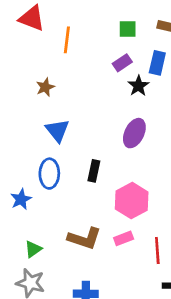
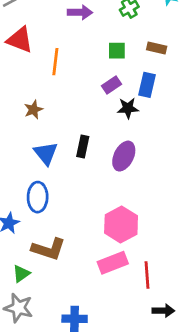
black star: (138, 86) -> (128, 108), turned 30
black rectangle: (94, 171) -> (83, 146), moved
brown L-shape: (84, 238) -> (49, 249), moved
pink rectangle: (124, 238) -> (113, 263), size x1.5

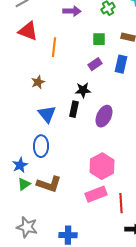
black star: (128, 108) -> (83, 90), moved
green triangle: (21, 274) -> (24, 184), moved

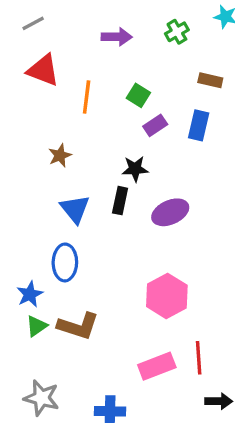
green square: (99, 39) -> (138, 95), moved, turned 32
purple ellipse: (104, 116) -> (170, 212), turned 40
pink rectangle: (96, 194) -> (157, 366), moved

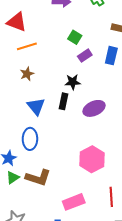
orange line: (87, 97) -> (27, 46), moved, turned 66
pink rectangle: (157, 366) -> (74, 202), moved

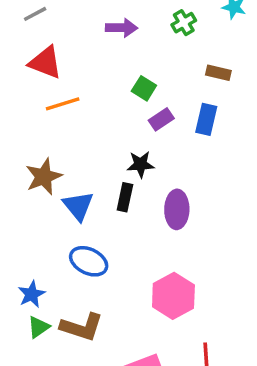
brown star: (27, 74) -> (44, 177), moved, size x1.5
purple ellipse: (94, 108) -> (177, 209), turned -65
blue ellipse: (30, 139) -> (89, 261), moved, turned -65

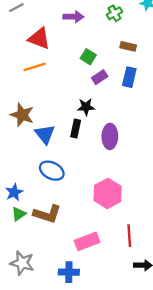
red triangle: (45, 62) -> (39, 38), moved
brown rectangle: (218, 73) -> (128, 46), moved
brown star: (44, 177) -> (22, 115), turned -30

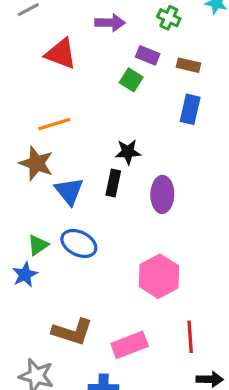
green cross: (114, 13) -> (169, 18), turned -35
orange line: (35, 67) -> (54, 124), moved
purple rectangle: (100, 77) -> (148, 55), moved, turned 56
green triangle: (19, 214) -> (38, 245), moved
brown L-shape: (47, 214) -> (72, 332), moved

